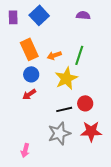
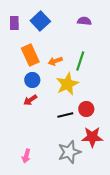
gray star: (59, 133) -> (69, 152), moved

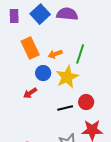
purple semicircle: (84, 21) -> (67, 14), moved, size x1.5
blue circle: (32, 80) -> (43, 73), moved

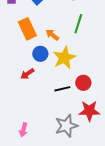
orange arrow: (55, 54) -> (52, 35), turned 56
green line: (80, 54) -> (78, 24), moved

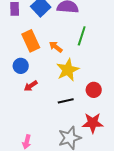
blue circle: (40, 54) -> (21, 66), moved
red circle: (83, 83) -> (94, 90), moved

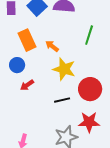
green line: (82, 36) -> (89, 35), moved
yellow star: (68, 70) -> (64, 69), turned -30
red circle: (94, 90) -> (90, 89), size x1.5

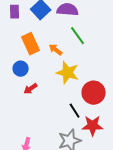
green line: (89, 35) -> (78, 36), moved, turned -54
black line: (62, 100) -> (75, 111), moved, turned 70

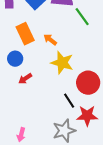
green line: (78, 36) -> (82, 17), moved

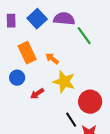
red arrow: (25, 79) -> (37, 94), moved

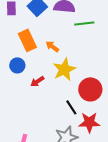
green line: (84, 36) -> (84, 23), turned -60
yellow star: (64, 82) -> (64, 69), turned 30

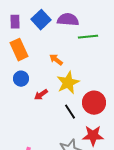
orange rectangle: (27, 40) -> (19, 50), moved
black line: (71, 107) -> (70, 112), moved

